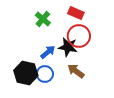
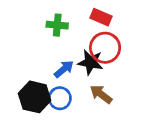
green cross: (43, 19) -> (57, 25), turned -35

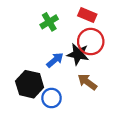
green cross: (57, 25) -> (49, 22), turned -36
blue circle: (60, 98) -> (51, 98), moved

